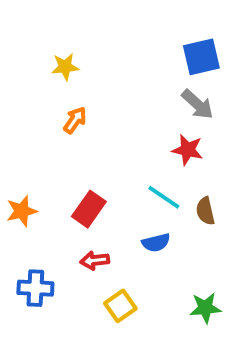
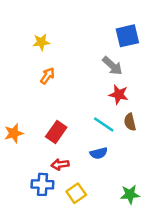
gray arrow: (197, 104) -> (112, 66), moved
brown semicircle: (205, 211) -> (130, 122), moved
blue cross: (35, 288) -> (42, 184), moved

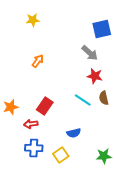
yellow star: (41, 42) -> (33, 20), moved
blue semicircle: (99, 153) -> (74, 133), moved
red arrow: (60, 164) -> (31, 124), moved

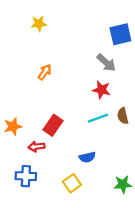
red star: (95, 76) -> (101, 90), moved
cyan line: (83, 100) -> (98, 118), turned -54
blue cross: (34, 148) -> (26, 176), moved

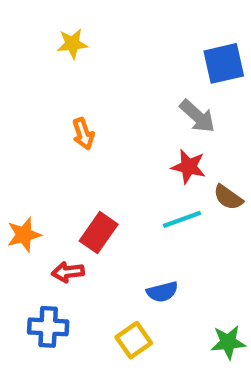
orange arrow: (45, 72) -> (83, 134), turned 126
brown semicircle: (123, 116) -> (228, 197), moved, turned -42

